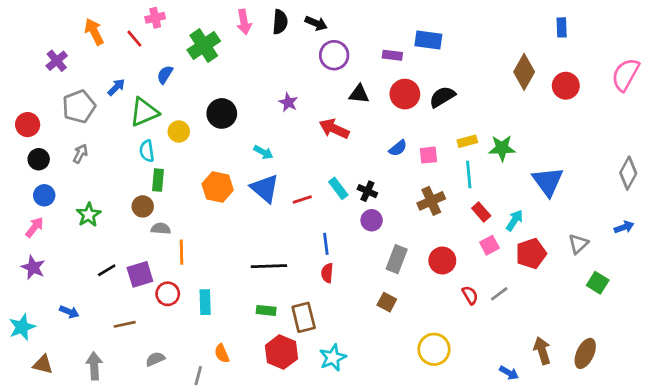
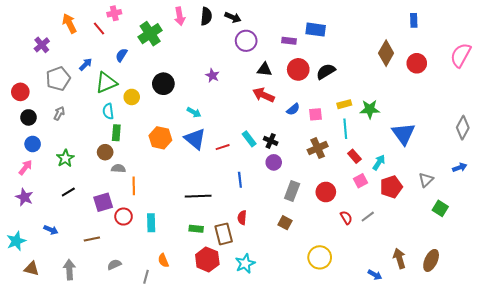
red arrow: (334, 129) -> (263, 95), moved
black line: (107, 270) -> (68, 192), moved
red semicircle: (327, 273) -> (242, 218), moved

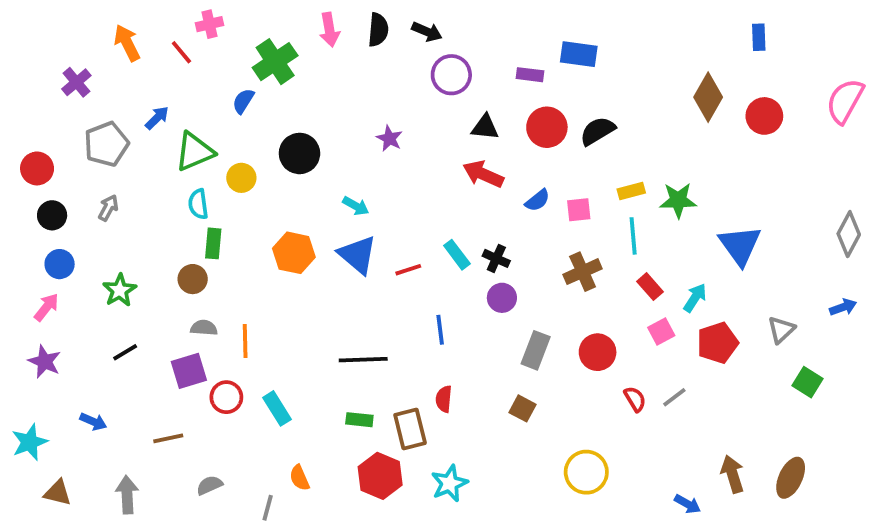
blue semicircle: (121, 55) -> (243, 101), moved
gray semicircle: (118, 169) -> (204, 328), moved
cyan rectangle: (151, 223) -> (277, 408), turned -30

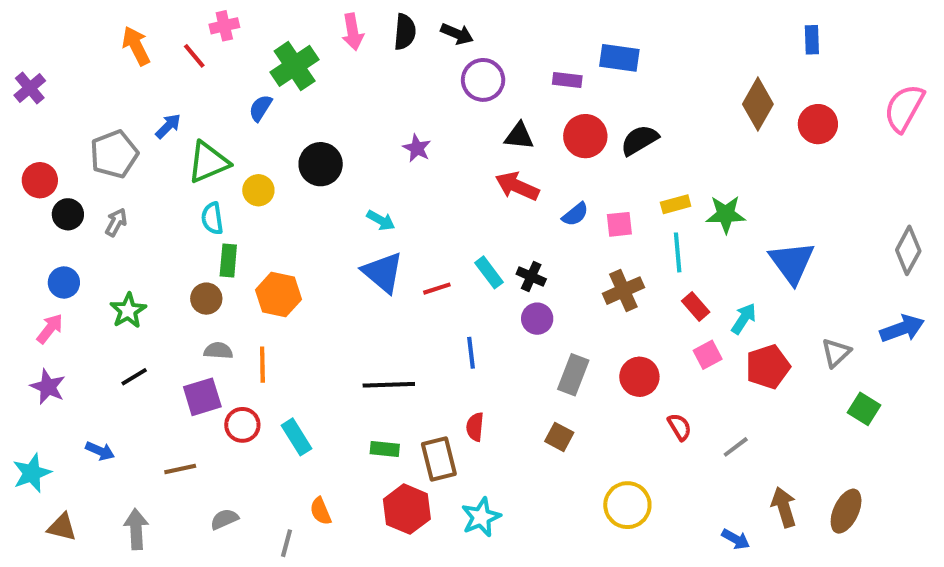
purple cross: (76, 82) -> (30, 88), moved
black circle: (52, 215) -> (68, 214), moved
orange hexagon: (294, 253) -> (278, 295), moved
blue arrow: (843, 307) -> (902, 329), size x1.5
gray line: (674, 397) -> (736, 447), moved

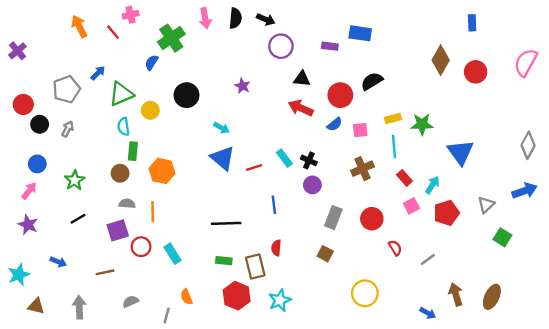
red circle: (585, 136) -> (340, 95), moved

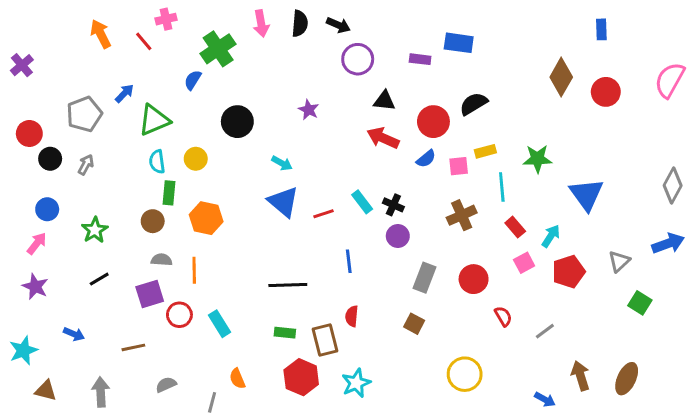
yellow circle: (150, 110) -> (196, 159), moved
yellow rectangle: (393, 118) -> (485, 151), moved

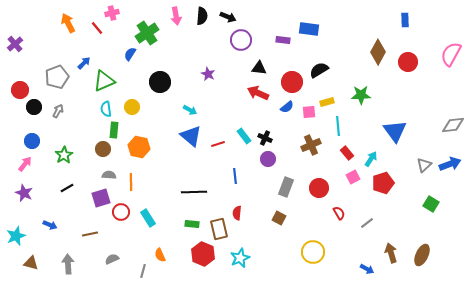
green star: (537, 159) -> (361, 95), moved
gray diamond: (673, 185) -> (453, 125), turned 55
gray triangle: (619, 261) -> (424, 165), moved

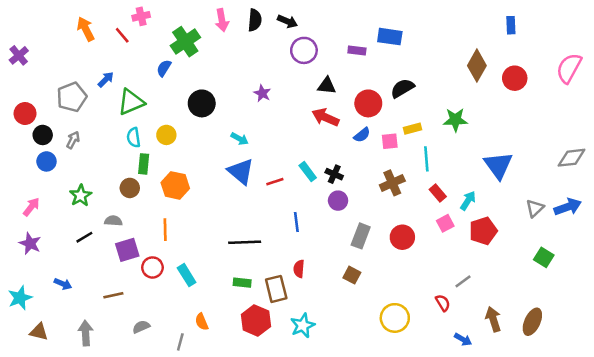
blue circle: (32, 141) -> (46, 161), moved
gray semicircle: (109, 175) -> (113, 221), moved
red semicircle: (339, 213) -> (443, 303), moved

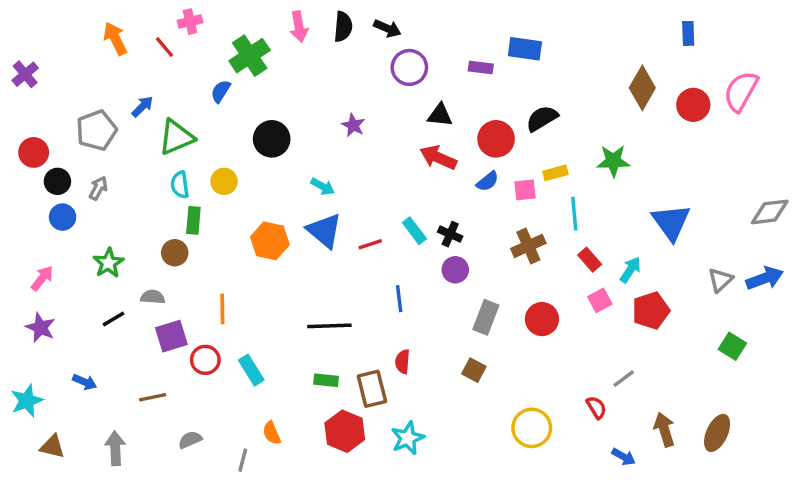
pink semicircle: (569, 68) -> (741, 91), moved
orange hexagon: (175, 185) -> (270, 241), moved

